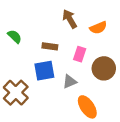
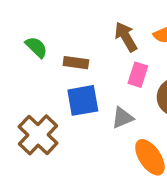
brown arrow: (70, 19) -> (126, 37), moved
brown rectangle: (50, 46) -> (76, 63), moved

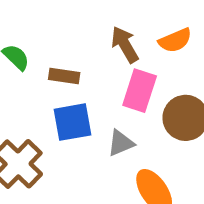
pink rectangle: (138, 75) -> (140, 91), size x1.4

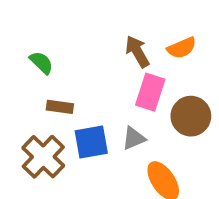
brown rectangle: (64, 76) -> (60, 107), moved
blue square: (73, 122) -> (91, 142), moved

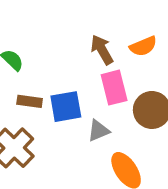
pink rectangle: (150, 92) -> (114, 88), turned -32
blue square: (91, 142) -> (66, 107), moved

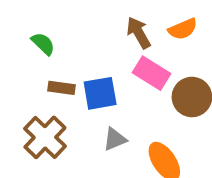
pink rectangle: (114, 88) -> (152, 73), turned -44
gray triangle: (99, 131) -> (115, 139), moved

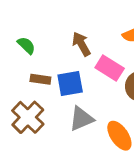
brown arrow: (139, 33) -> (81, 44), moved
gray triangle: (115, 139) -> (81, 119), size x1.4

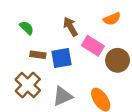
gray triangle: (81, 119) -> (63, 96), moved

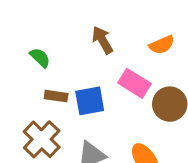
brown arrow: (70, 27) -> (102, 40), moved

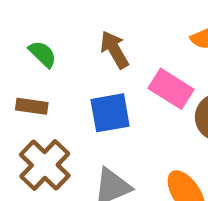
brown arrow: (102, 40) -> (114, 50), moved
brown rectangle: (56, 96) -> (32, 106), moved

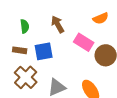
green semicircle: (43, 54) -> (25, 26), turned 40
blue square: (110, 113) -> (44, 51), moved

